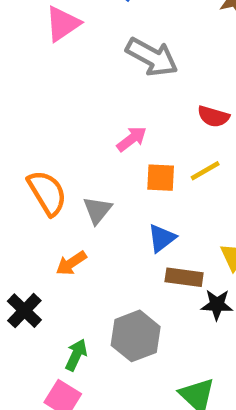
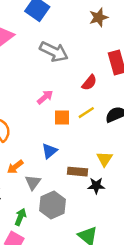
red semicircle: (213, 116) -> (89, 83), turned -63
gray triangle: (97, 210) -> (33, 182), moved
blue triangle: (162, 238) -> (49, 151), moved

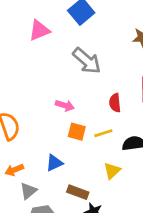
red semicircle: (89, 83) -> (115, 103), turned 119
pink arrow: (45, 97) -> (65, 106), turned 42
yellow triangle: (105, 159) -> (112, 171), moved

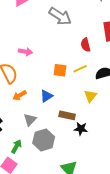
pink arrow: (65, 106) -> (25, 52), moved
orange arrow: (14, 170) -> (19, 95), moved

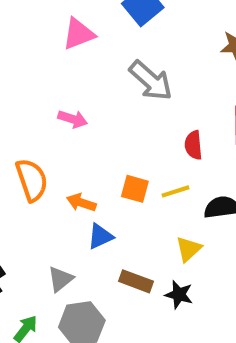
pink arrow: (25, 52) -> (73, 119), moved
orange arrow: (19, 95) -> (81, 203), moved, turned 40
black star: (81, 129) -> (179, 295), moved

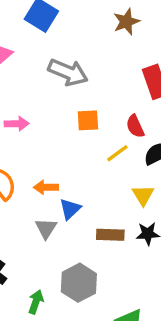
red semicircle: (193, 145) -> (135, 126), moved
orange square: (135, 189) -> (88, 120), moved
gray triangle: (60, 279) -> (46, 228), moved

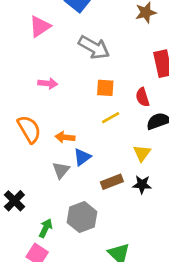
yellow line: (117, 153) -> (111, 118), moved
brown rectangle: (110, 235) -> (112, 182), turned -30

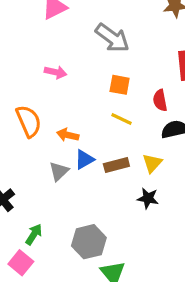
yellow line: (111, 118) -> (122, 119), turned 48
brown rectangle: (112, 182) -> (116, 165), moved
gray hexagon: (82, 217) -> (89, 242), moved

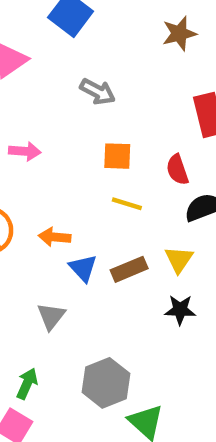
gray arrow: (112, 38) -> (98, 92), size x0.7
blue triangle: (84, 159) -> (83, 268), turned -35
gray triangle: (59, 171) -> (51, 316), moved

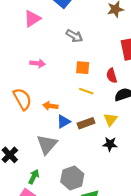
blue triangle: (83, 268) -> (63, 122), turned 40
gray triangle: (51, 316) -> (47, 144), size x1.5

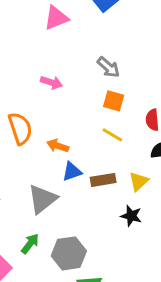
gray arrow: (74, 36) -> (108, 67), moved
green arrow: (34, 177) -> (30, 244), moved

